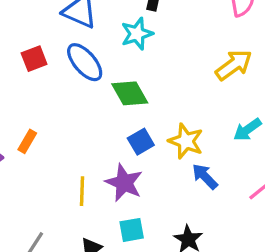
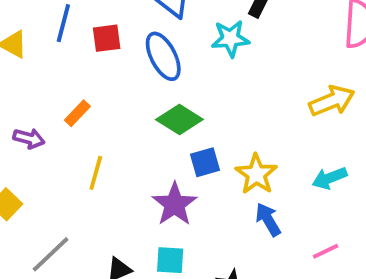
green diamond: (130, 93) -> (179, 120), moved, turned -42
orange rectangle: (27, 141) -> (77, 113), moved
yellow line: (82, 191) -> (96, 173), moved

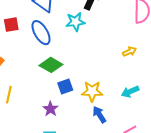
yellow arrow: (332, 101) -> (129, 52), size x0.6
yellow star: (256, 174) -> (92, 91), turned -30
purple star: (175, 204) -> (50, 109), size x0.7

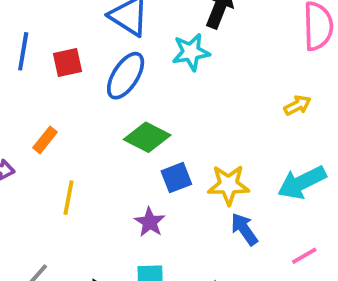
blue ellipse: (41, 33) -> (126, 76), turned 65
cyan arrow: (130, 92) -> (302, 182), size x1.4

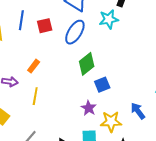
green diamond: (147, 137) -> (87, 64), turned -65
yellow star: (229, 185) -> (111, 122), moved
yellow line: (69, 198) -> (35, 96), moved

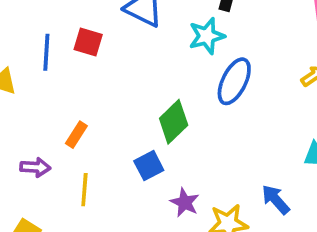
red square: (45, 26) -> (88, 42), moved, turned 35
blue ellipse: (75, 32) -> (234, 81), moved
blue square: (102, 85) -> (149, 166), moved

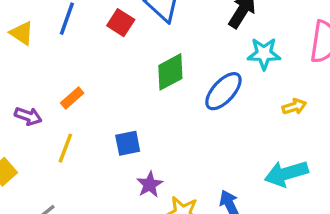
cyan star: (207, 36) -> (264, 54), moved
red square: (88, 42) -> (121, 23), moved
green diamond: (174, 122) -> (170, 72), moved

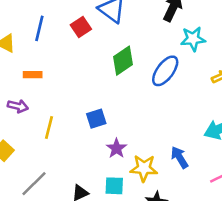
red square: (121, 23) -> (81, 27), turned 30
orange rectangle: (72, 98) -> (33, 75), moved, turned 48

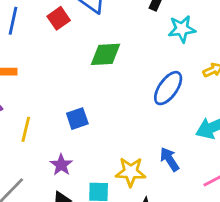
green diamond: (123, 61) -> (105, 54), turned 32
blue ellipse: (165, 71) -> (168, 88), moved
purple star: (116, 148) -> (61, 165), moved

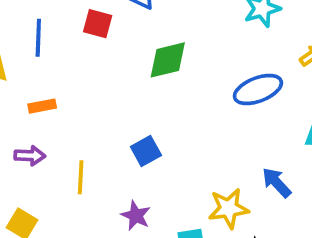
red square: (59, 18) -> (98, 24), turned -30
blue ellipse: (168, 88) -> (258, 90), turned 44

